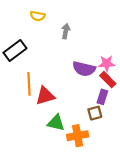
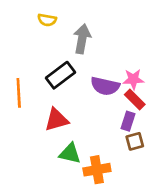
gray arrow: (66, 31) -> (82, 39), size x1.5
black rectangle: (15, 50) -> (61, 75), moved
orange line: (29, 84) -> (19, 93), moved
brown square: (95, 113) -> (135, 141), moved

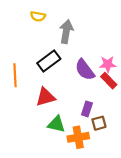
purple semicircle: (105, 86) -> (85, 70), turned 40
purple rectangle: (128, 121) -> (87, 109), moved
brown square: (135, 141) -> (99, 123), moved

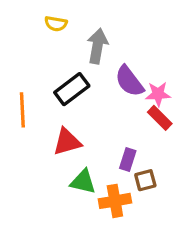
purple semicircle: (85, 70) -> (129, 81), moved

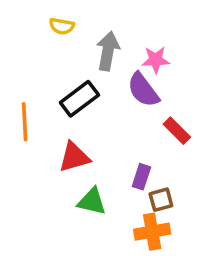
pink star: (158, 94) -> (156, 60), moved
orange cross: (115, 201) -> (152, 232), moved

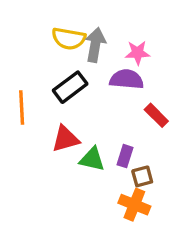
yellow semicircle: (62, 26) -> (69, 39), moved, size x1.5
purple semicircle: (143, 90) -> (127, 79), turned 132
green triangle: (92, 202) -> (92, 159), moved
orange cross: (152, 232) -> (134, 205), turned 32

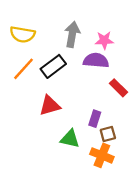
yellow semicircle: (69, 39) -> (22, 34), moved
orange line: (22, 108) -> (24, 69), moved, turned 45
green triangle: (92, 159) -> (70, 139), moved

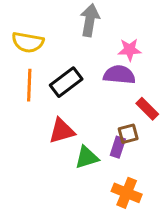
gray arrow: (72, 34) -> (90, 20), moved
orange line: (24, 69) -> (29, 85), turned -40
brown square: (108, 134) -> (128, 134), moved
green triangle: (70, 139) -> (87, 157), moved, turned -30

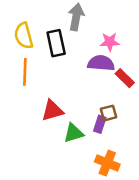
yellow semicircle: (28, 42) -> (24, 36), turned 65
black rectangle: (66, 82) -> (56, 43), moved, turned -65
red rectangle: (147, 109) -> (125, 78), moved

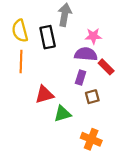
purple rectangle: (100, 124) -> (81, 78), moved

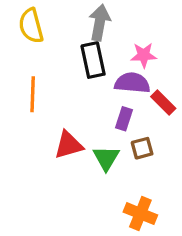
yellow semicircle: (20, 31) -> (31, 26), moved
black rectangle: (48, 37) -> (93, 60), moved
green triangle: (62, 114) -> (106, 158), moved, turned -42

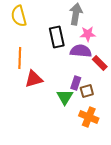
gray arrow: (100, 22) -> (76, 14), moved
purple rectangle: (124, 119) -> (76, 83), moved
red triangle: (69, 145) -> (34, 79), moved
orange cross: (140, 214) -> (89, 117), moved

